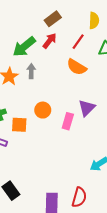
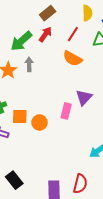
orange circle: (43, 110) -> (40, 122), moved

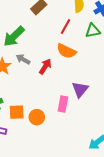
red arrow: (45, 34) -> (45, 66), moved
gray arrow: (29, 64) -> (23, 59), turned -56

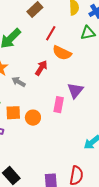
red line: (65, 26) -> (51, 33), moved
gray arrow: (23, 59) -> (19, 82), moved

